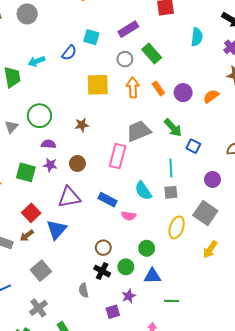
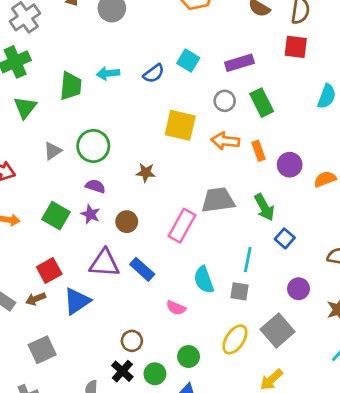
orange arrow: (133, 88) -> (225, 141), turned -96
blue rectangle: (108, 200) -> (142, 269), moved

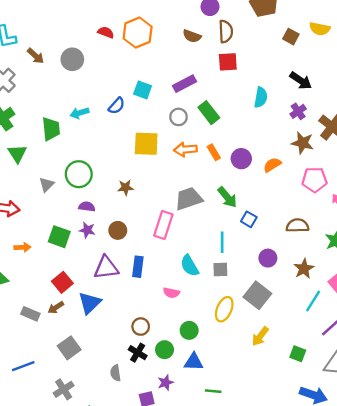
blue rectangle: (142, 269) -> (138, 267), turned 66

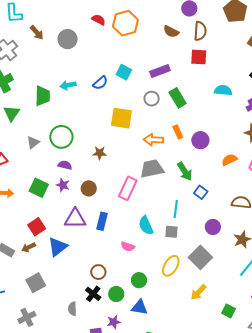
cyan semicircle: (261, 97) -> (223, 90), turned -102
orange arrow: (185, 149) -> (153, 140), moved
orange semicircle: (272, 165) -> (229, 160), moved

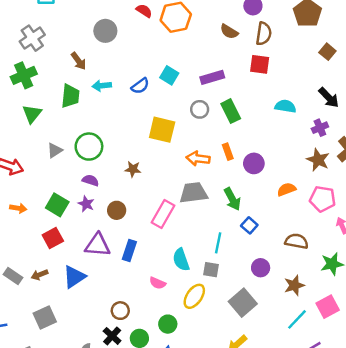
brown arrow: (37, 32) -> (79, 61), moved
red square: (37, 227) -> (53, 238), moved
yellow ellipse: (171, 266) -> (194, 296), moved

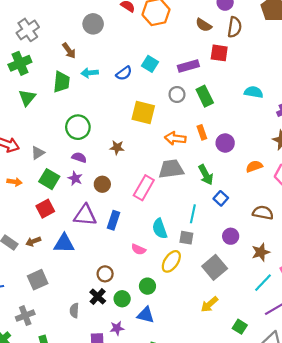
red square: (260, 64) -> (219, 53), moved
gray triangle: (55, 150) -> (38, 153), moved
blue triangle: (74, 277) -> (64, 244), turned 35

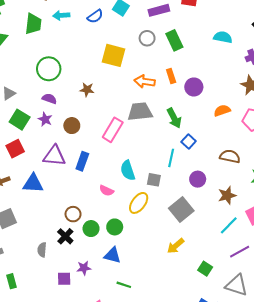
cyan line: (193, 214) -> (171, 158), moved
green circle: (122, 299) -> (91, 229), moved

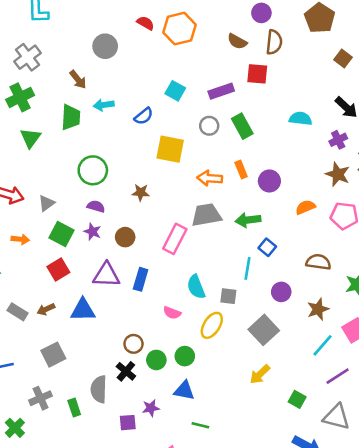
blue semicircle: (95, 16) -> (144, 116), moved
green arrow: (174, 118) -> (248, 220), turned 114
gray semicircle: (42, 250) -> (99, 389), size x1.5
green rectangle: (12, 281) -> (74, 408), moved

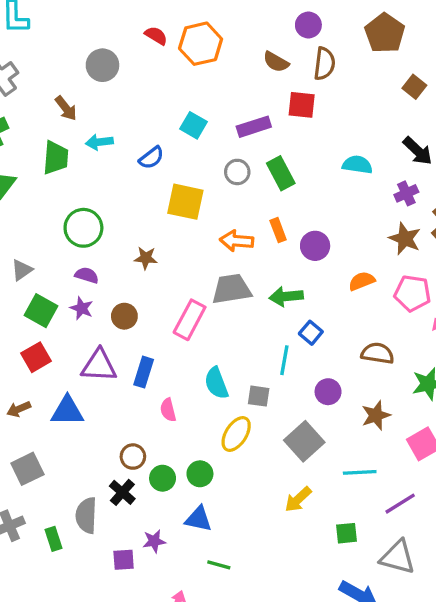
pink semicircle: (172, 313) -> (168, 410), moved, turned 54
cyan line: (322, 345) -> (360, 472), moved, turned 45
green square: (297, 399) -> (347, 533), turned -36

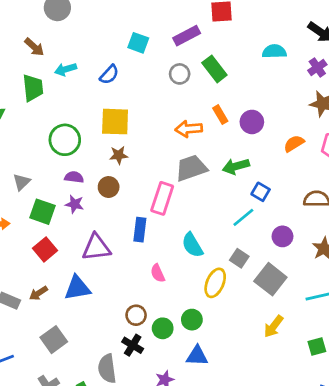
yellow square: (185, 202) -> (115, 122), moved
brown circle: (124, 316) -> (109, 187), moved
cyan line: (284, 360) -> (243, 217), turned 50
blue rectangle: (144, 372) -> (140, 230), moved
gray square: (259, 396) -> (239, 258), moved, turned 36

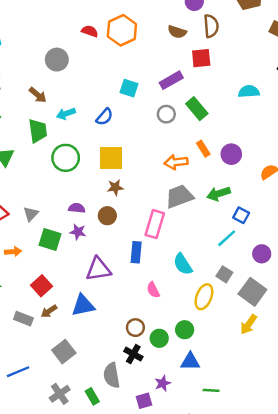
green circle: (65, 140) -> (66, 158), moved
red square: (45, 249) -> (42, 286), moved
yellow arrow: (274, 326) -> (249, 324), moved

